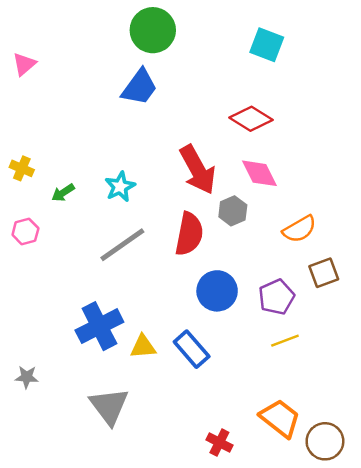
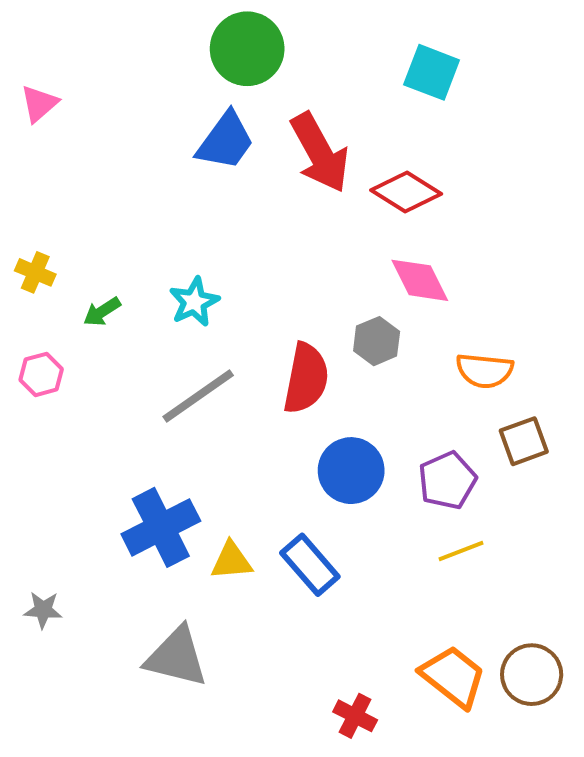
red arrow: (198, 170) -> (320, 153), moved
orange semicircle: (300, 229) -> (485, 371), turned 36
gray triangle: (109, 406) -> (177, 657), turned -39
brown circle: (325, 441) -> (532, 675), moved

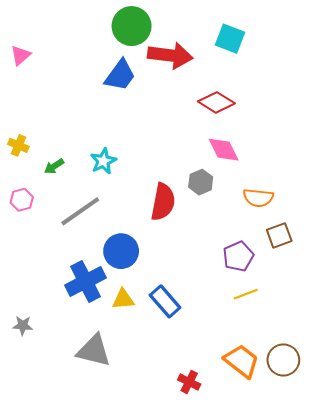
red arrow: (320, 153) -> (170, 55), moved, turned -54
gray line: (198, 396) -> (80, 211), moved
blue circle: (351, 471) -> (121, 251), moved

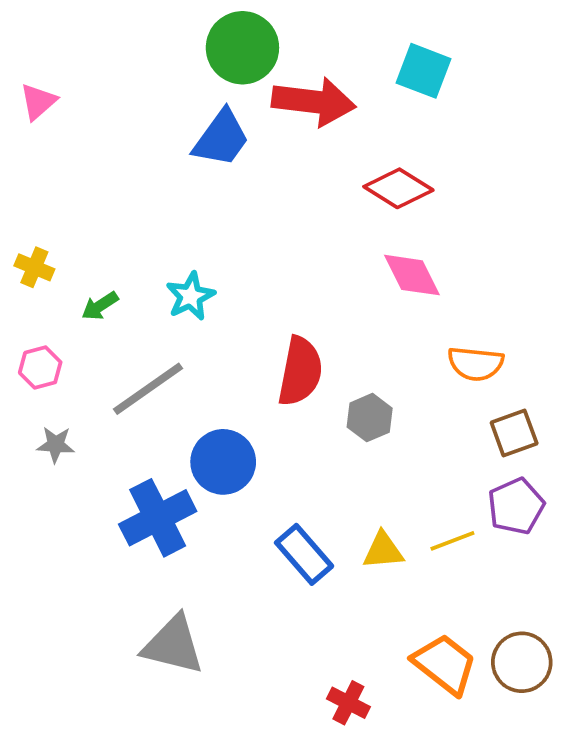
gray hexagon: (201, 182) -> (370, 418), moved
purple pentagon: (238, 256) -> (516, 506), moved
yellow triangle: (123, 299) -> (383, 551), moved
gray star: (23, 325) -> (56, 445), moved

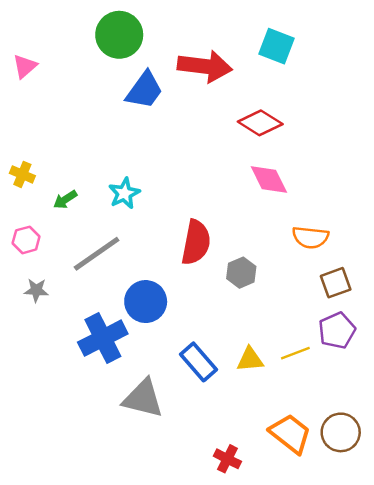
green circle: (242, 48) -> (119, 35), moved
gray triangle: (173, 645) -> (143, 398), moved

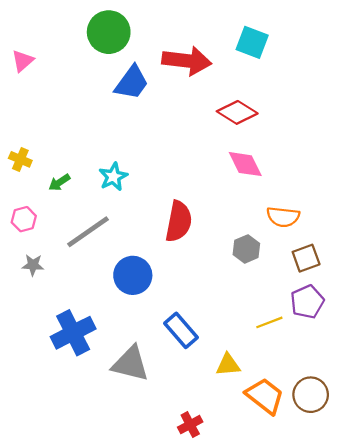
gray hexagon: (241, 273) -> (246, 249), moved
blue cross: (103, 338) -> (73, 333), moved
yellow triangle: (250, 359) -> (228, 365), moved
red cross: (227, 459) -> (190, 425), moved, turned 35

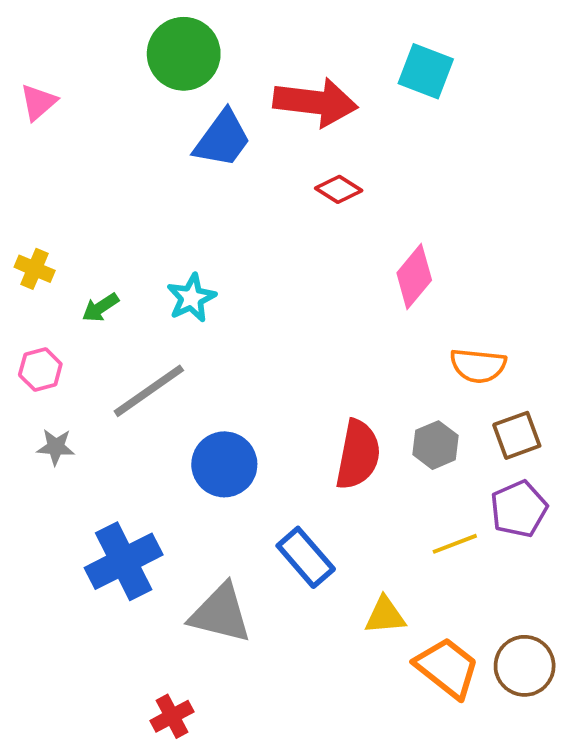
red diamond: (237, 112) -> (339, 189), moved, size x0.7
pink diamond: (245, 164) -> (414, 277), turned 66
red semicircle: (179, 221) -> (358, 455), moved
gray hexagon: (246, 249) -> (435, 445), moved
red cross: (190, 425) -> (172, 716), moved

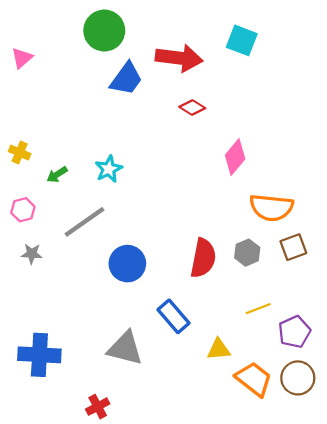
orange semicircle: (478, 366) -> (271, 208), size x1.4
purple pentagon: (519, 509) -> (294, 332), moved
blue cross: (124, 561) -> (39, 355), moved, turned 30

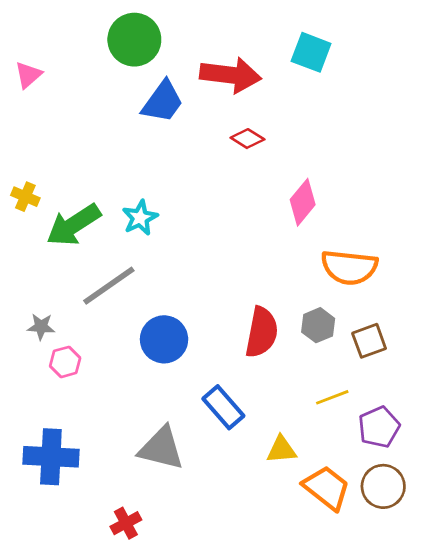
green arrow: (57, 175) -> (74, 225), size x2.0
pink hexagon: (23, 210) -> (65, 362), moved
brown square: (293, 247) -> (369, 341), moved

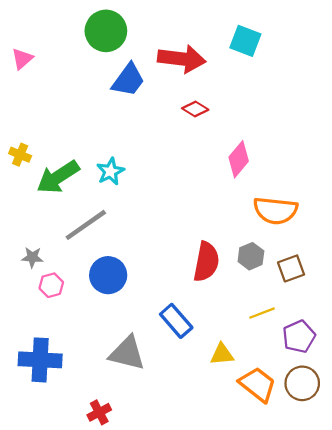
blue circle: (164, 339) -> (108, 275), moved

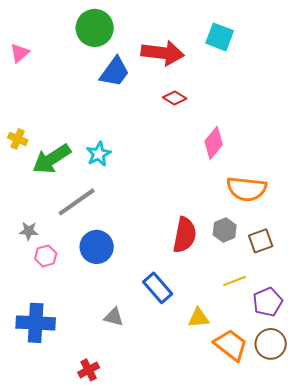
gray triangle: (127, 353) -> (114, 317), size x0.6

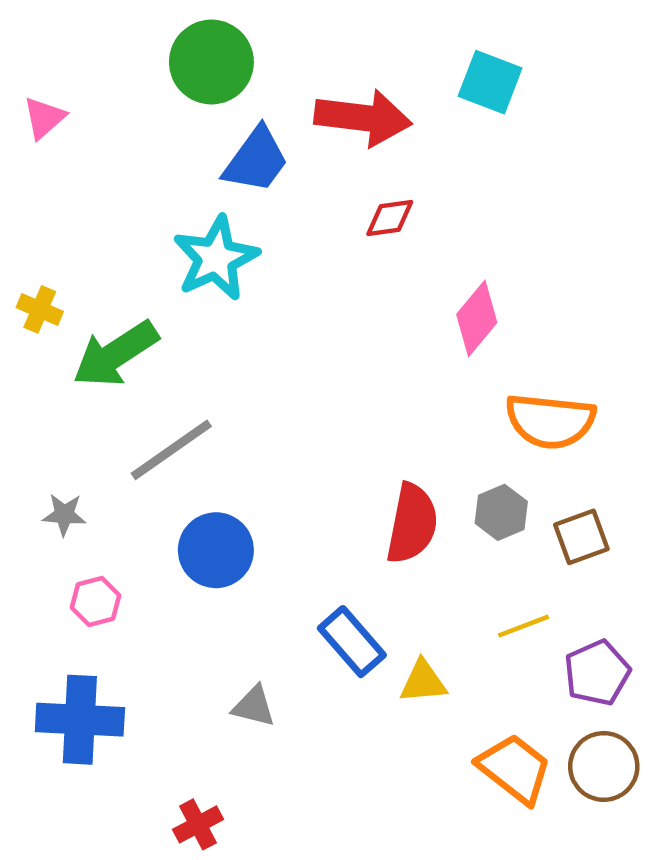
red diamond: (175, 98) -> (390, 218), turned -40
cyan star: (99, 154) -> (216, 258), moved, size x1.5
pink hexagon: (46, 256) -> (95, 601), moved
yellow triangle: (199, 318) -> (423, 682), moved

